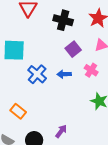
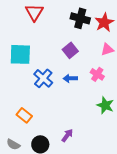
black cross: (63, 20) -> (80, 18), moved
purple square: (73, 49) -> (70, 50), moved

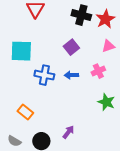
pink cross: (97, 74) -> (98, 71), turned 32
blue cross: (43, 78) -> (44, 75), turned -30

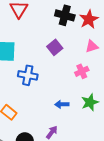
blue arrow: (71, 75) -> (62, 104), moved
green star: (106, 102) -> (90, 102), turned 30

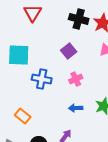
pink cross: (82, 71) -> (76, 79), moved

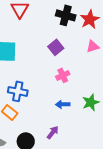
blue cross: (42, 79) -> (18, 91), moved

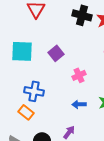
purple square: (56, 47) -> (56, 53), moved

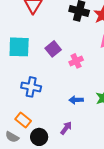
pink cross: (79, 75) -> (76, 61), moved
orange rectangle: (26, 112) -> (23, 120), moved

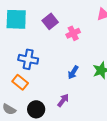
blue arrow: (76, 100) -> (73, 72), turned -56
orange rectangle: (23, 120) -> (20, 82), moved

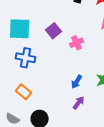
blue cross: (28, 59) -> (26, 58), moved
purple arrow: (63, 100) -> (79, 103), moved

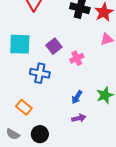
blue cross: (26, 58) -> (40, 73), moved
purple arrow: (79, 103) -> (79, 118), turned 40

